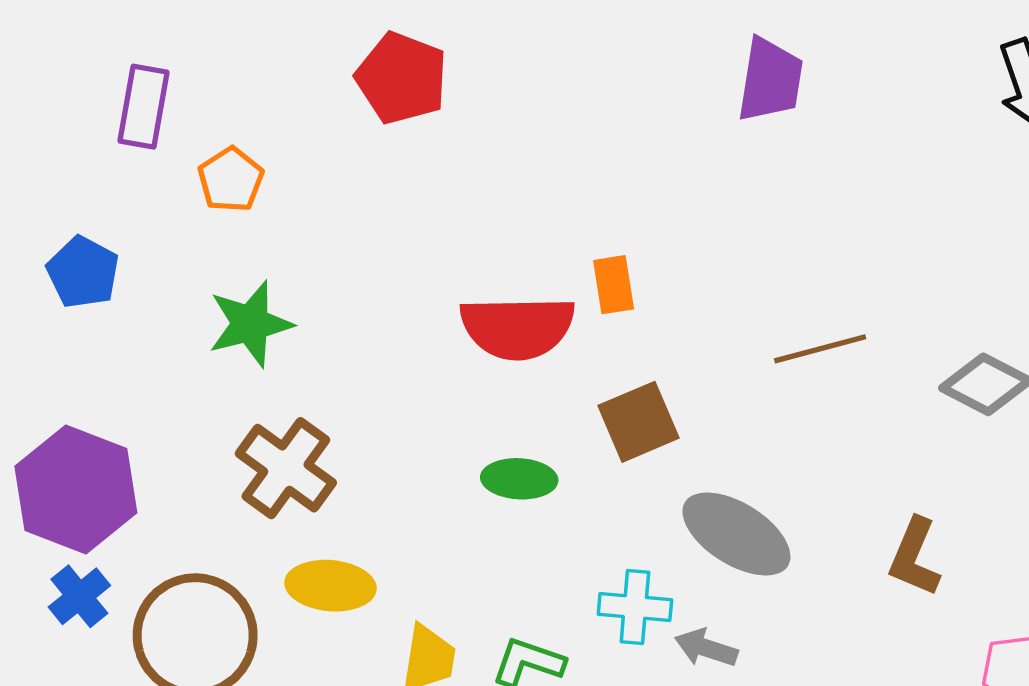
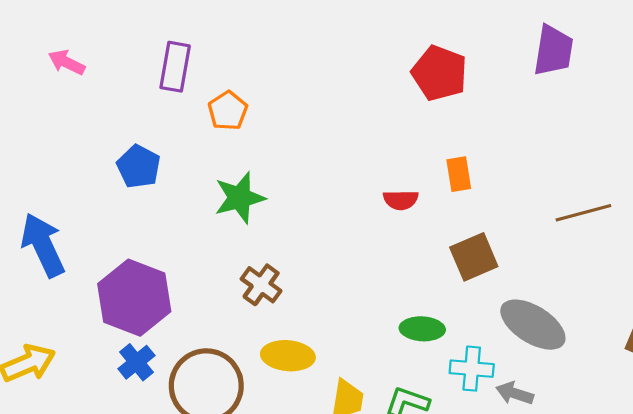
red pentagon: (402, 78) -> (439, 73), moved
red semicircle: (517, 327) -> (401, 200), size x0.5
brown cross: (286, 468) -> (261, 285), size x0.7
green ellipse: (519, 479) -> (422, 329), moved

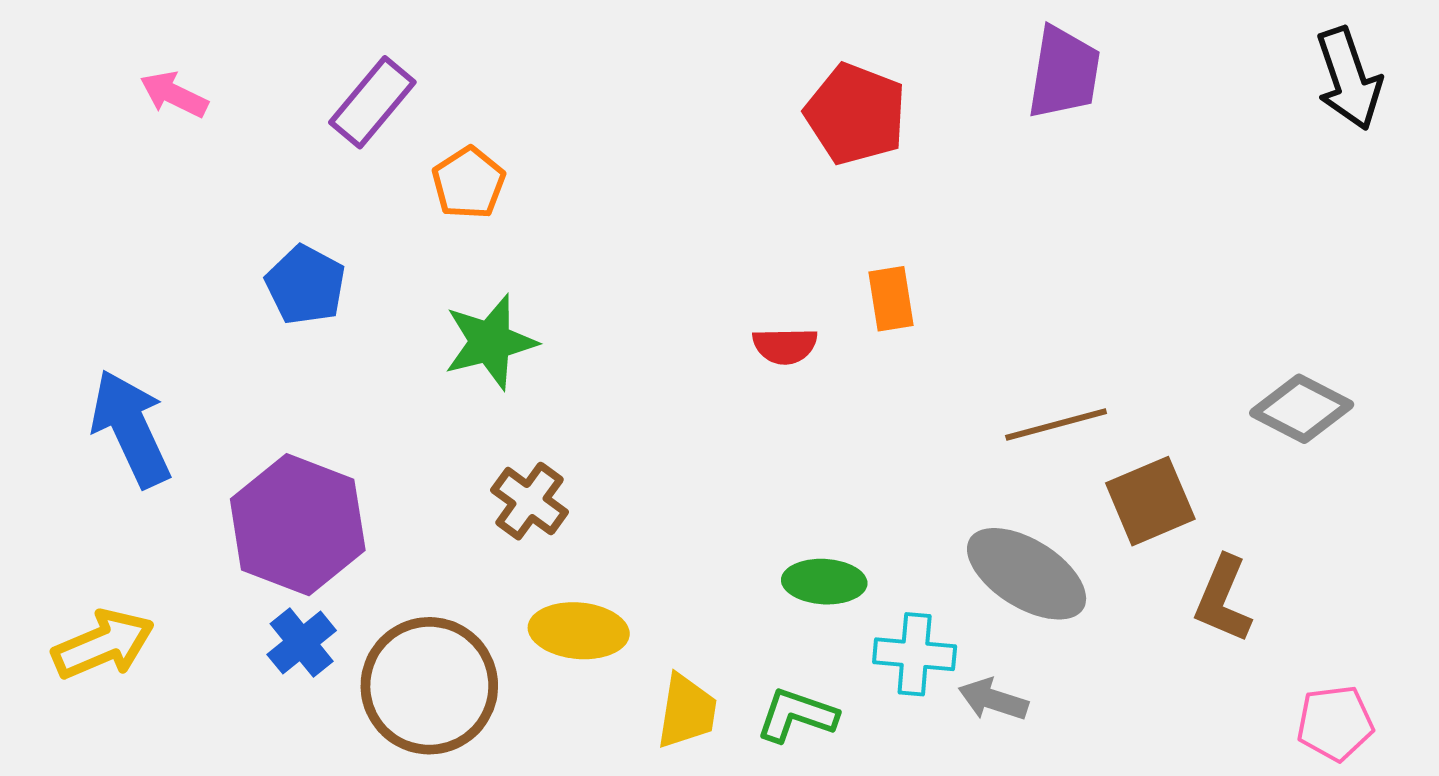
purple rectangle: (175, 67) -> (372, 102), turned 30
brown line: (583, 213) -> (1056, 424), moved
brown square: (474, 257) -> (1150, 501), moved

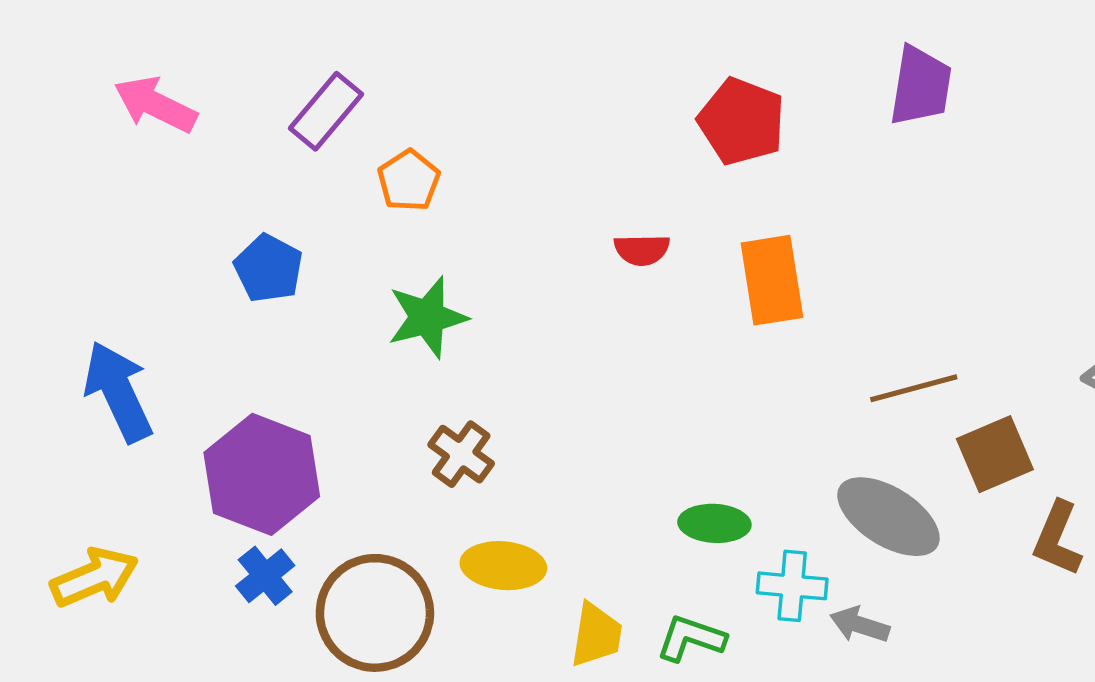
pink arrow: (174, 94) -> (155, 104), size x1.4
orange rectangle: (891, 299) -> (772, 280), size x1.6
red semicircle: (785, 346) -> (642, 250), moved

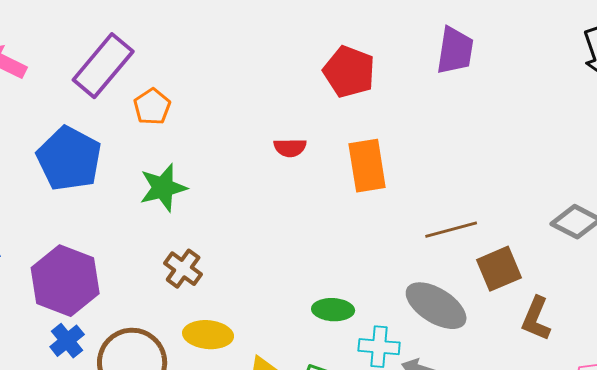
purple rectangle: (326, 111) -> (103, 66), size x1.4
blue pentagon: (269, 268) -> (69, 159), size x1.6

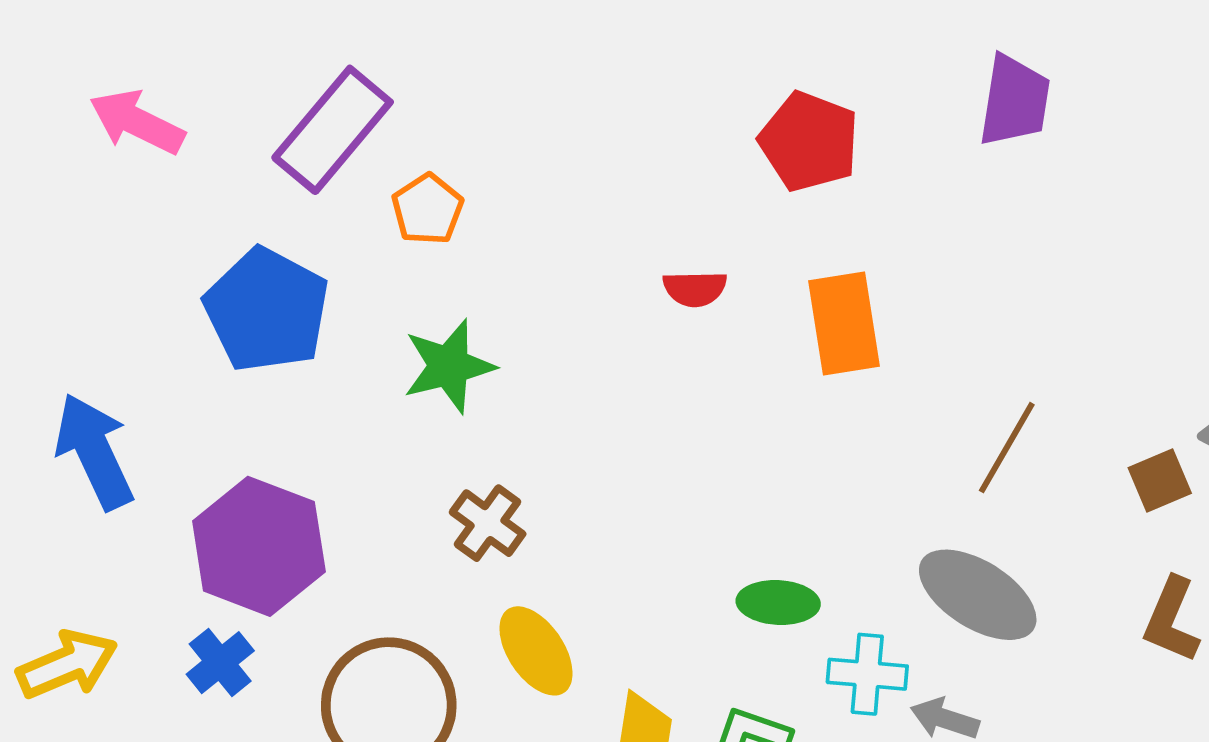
brown line: (451, 230) -> (1007, 448), turned -45
brown square: (499, 269) -> (1160, 480), moved, size x0.7
yellow ellipse: (208, 335) -> (536, 651), turned 51
blue cross: (67, 341) -> (220, 663), moved

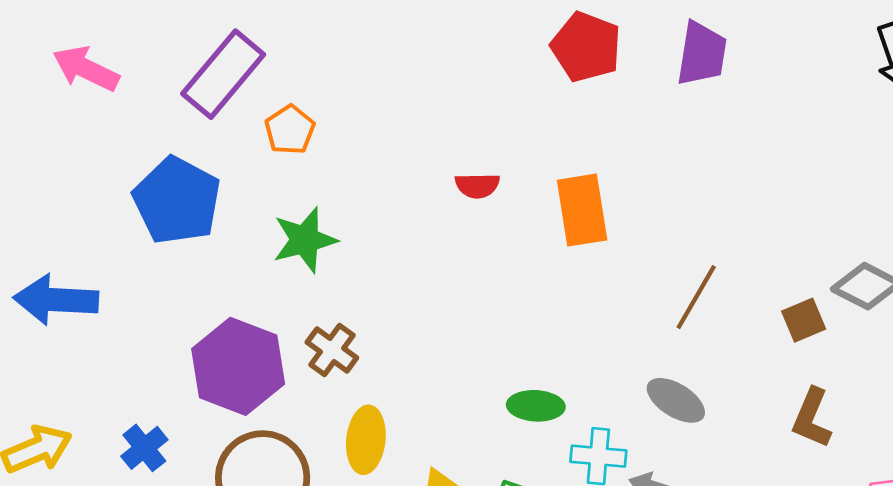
red pentagon: (809, 141) -> (586, 47), moved
blue arrow: (94, 451) -> (56, 300), turned -62
purple hexagon: (259, 546) -> (238, 366), moved
gray ellipse: (978, 595) -> (676, 400), size x0.7
yellow ellipse: (536, 651) -> (366, 440), turned 40

